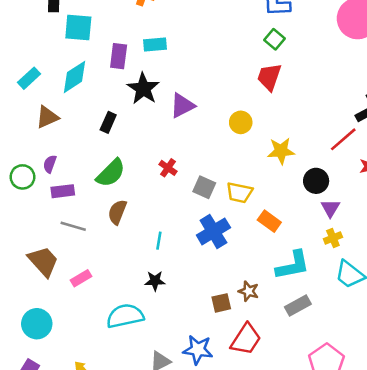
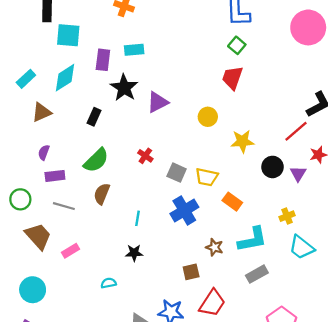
green circle: (22, 177) -> (20, 199), moved
purple triangle: (330, 208) -> (298, 174), moved
brown star: (249, 291) -> (214, 247), moved
cyan semicircle: (125, 316) -> (108, 283), size x0.5

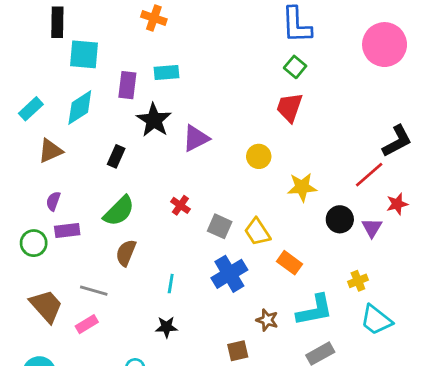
yellow trapezoid: (207, 177) -> (257, 232), turned 45
green circle: (20, 199) -> (34, 243), moved
gray line: (64, 206) -> (94, 291), moved

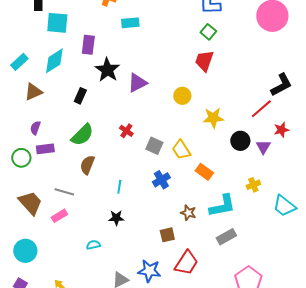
cyan rectangle: (166, 73) -> (130, 23), moved
blue cross: (229, 274) -> (161, 180), size x0.7
cyan trapezoid: (376, 320) -> (284, 206), moved

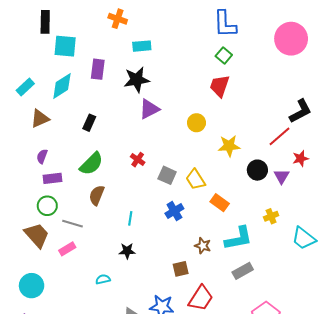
black star: (107, 70) -> (137, 80), moved, turned 30
green circle: (21, 158) -> (47, 206), moved

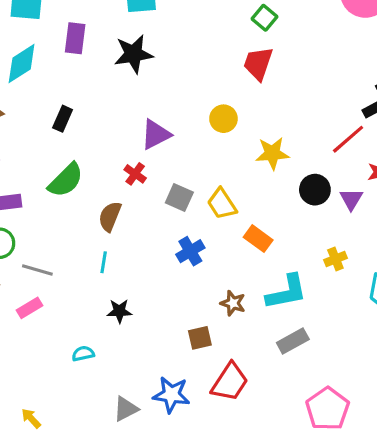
purple triangle: (149, 109) -> (156, 134), moved
brown semicircle: (97, 195) -> (110, 216), moved
cyan line: (130, 218) -> (104, 262), moved

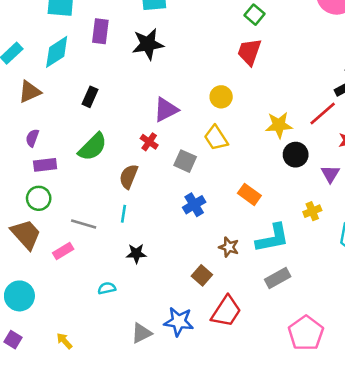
yellow star: (272, 153) -> (279, 125), moved
purple triangle: (351, 199) -> (330, 174), moved
yellow trapezoid: (222, 204) -> (216, 138), moved
gray line: (37, 270) -> (84, 224), moved
brown square: (200, 338) -> (202, 275), turned -36

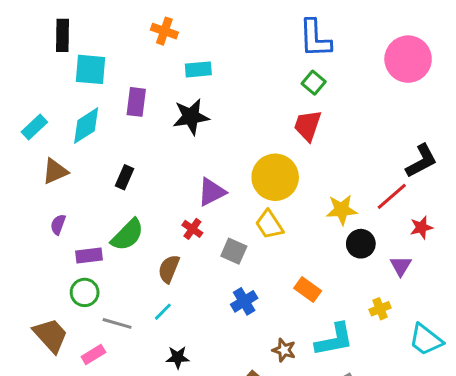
yellow circle: (221, 97) -> (275, 177), size x1.8
purple rectangle: (45, 165) -> (89, 256), moved
green circle: (39, 198) -> (85, 292), moved
cyan line: (123, 214) -> (163, 312), turned 36

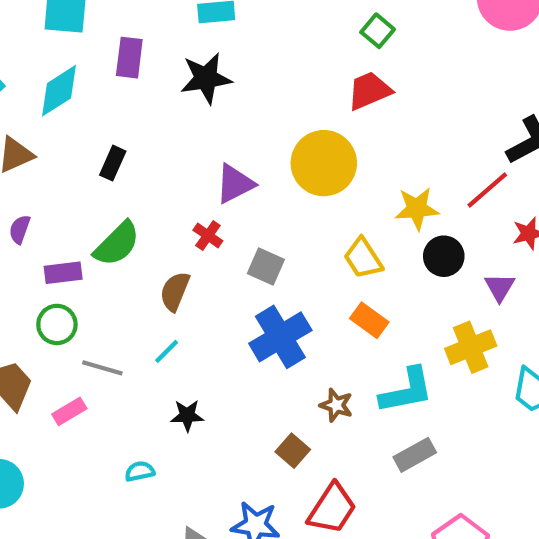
red trapezoid: (308, 126) -> (369, 91), turned 48
yellow trapezoid: (269, 225) -> (363, 258), moved
blue cross: (244, 301) -> (280, 337), size x1.6
yellow cross: (380, 309) -> (471, 347), size x1.6

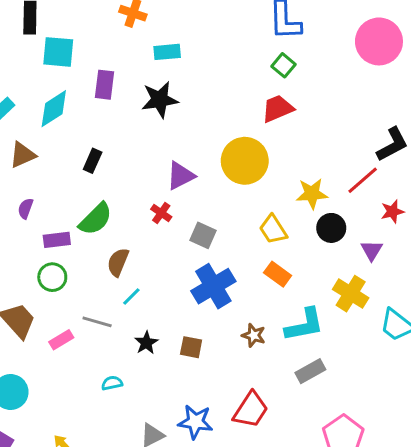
brown semicircle: (175, 291) -> (118, 262), moved
yellow cross: (471, 347) -> (351, 294), turned -36
gray line: (102, 368) -> (97, 322), moved
black star: (187, 415) -> (146, 343), turned -30
brown square: (293, 451) -> (191, 347), moved, turned -30

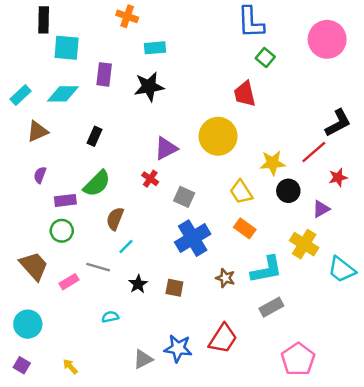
green square: (284, 65) -> (265, 57), moved
cyan diamond: (54, 109) -> (63, 94), turned 32
red trapezoid: (278, 109) -> (245, 94), turned -80
purple triangle: (372, 250) -> (321, 209), turned 30

